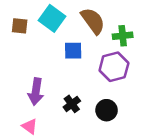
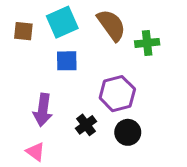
cyan square: (52, 18) -> (62, 22), turned 30
blue square: (73, 51) -> (67, 61), moved
purple hexagon: (114, 67) -> (117, 94), moved

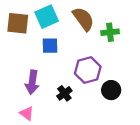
brown square: (23, 31) -> (18, 23), size x1.5
black circle: (128, 132) -> (111, 90), moved

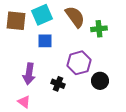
black cross: (64, 93) -> (58, 84), turned -32

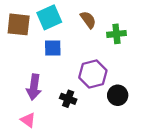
brown semicircle: (75, 17) -> (88, 20), size x0.7

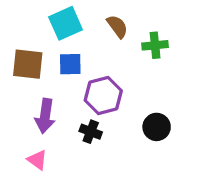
brown square: (19, 24) -> (28, 64), moved
purple hexagon: (93, 74) -> (103, 96), moved

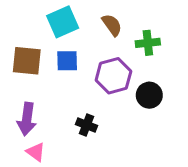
purple hexagon: (103, 96) -> (113, 76), moved
purple arrow: (45, 116) -> (27, 119), moved
black circle: (157, 127) -> (149, 95), moved

